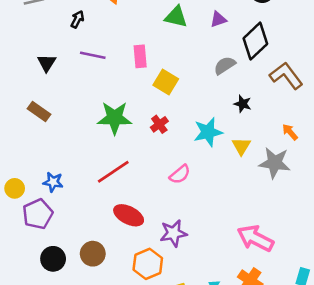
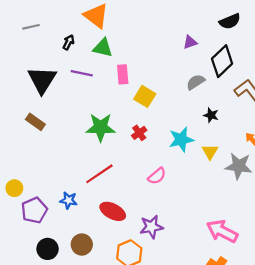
green triangle: (176, 17) -> (103, 48), moved
black triangle: (47, 63) -> (42, 80), size x1.8
blue star: (53, 182) -> (69, 200), moved

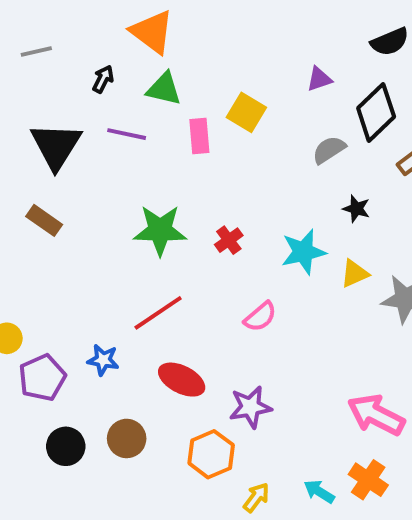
yellow square: (145, 96) -> (246, 112), moved
yellow triangle: (210, 152) -> (354, 273), turned 35

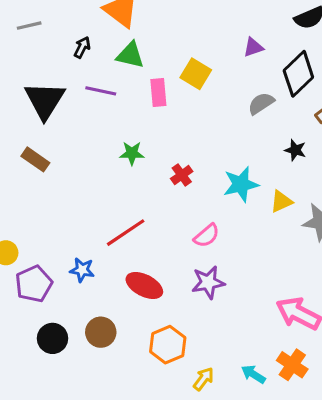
black star: (356, 209) -> (295, 150), moved
green star: (160, 230) -> (132, 153), moved, size x0.6
purple star: (250, 407) -> (208, 282), moved

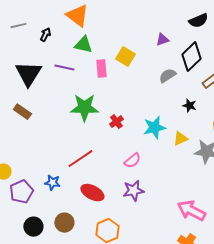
black arrow: (82, 47) -> (45, 35), moved
green star: (132, 153) -> (84, 108), size x1.8

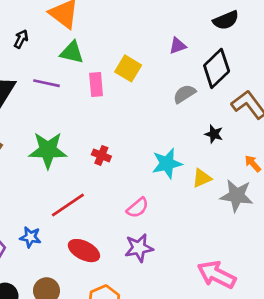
green star: (84, 108) -> (48, 150), moved
red cross: (116, 122) -> (101, 155), moved, turned -32

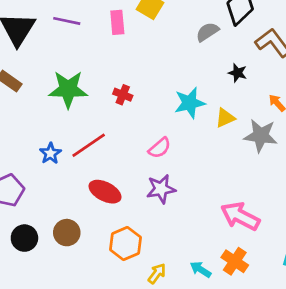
blue star: (30, 237) -> (50, 153), moved, turned 30

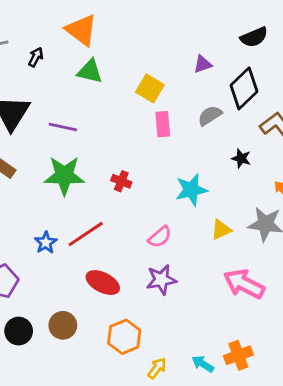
purple line: (67, 21) -> (63, 127), moved
pink rectangle: (117, 22) -> (163, 124), moved
yellow triangle: (225, 118) -> (221, 230), moved
pink arrow: (240, 216) -> (244, 284), moved
orange cross: (235, 261) -> (238, 355), turned 36

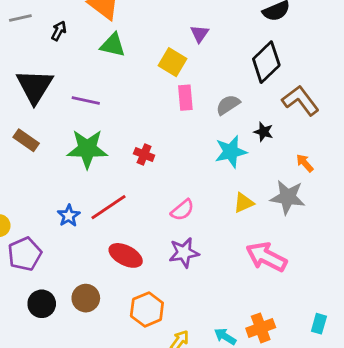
purple triangle: (203, 64) -> (200, 34), moved, turned -36
gray semicircle: (210, 116) -> (228, 105), moved
cyan star: (191, 190) -> (231, 152), moved

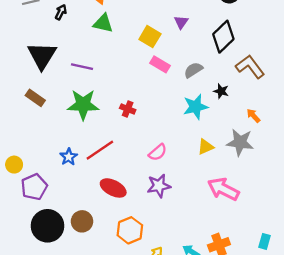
purple triangle: (200, 34) -> (181, 22), moved
pink rectangle: (185, 98) -> (160, 64), turned -54
black circle: (42, 304) -> (47, 226), size x1.5

